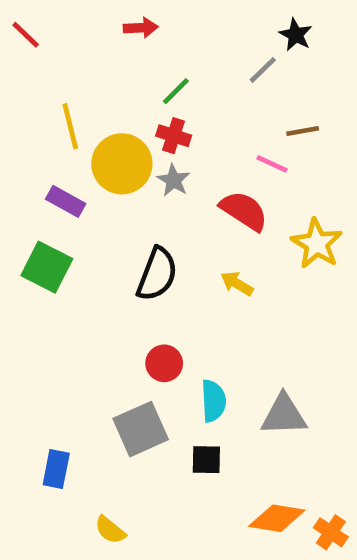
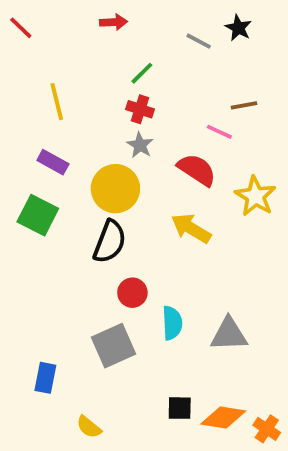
gray line: (263, 70) -> (199, 41), moved, turned 72
yellow circle: (122, 164) -> (115, 189), moved
black semicircle: (157, 274) -> (110, 242), moved
yellow arrow: (237, 284) -> (191, 228), size x1.5
black square: (206, 460) -> (180, 408), moved

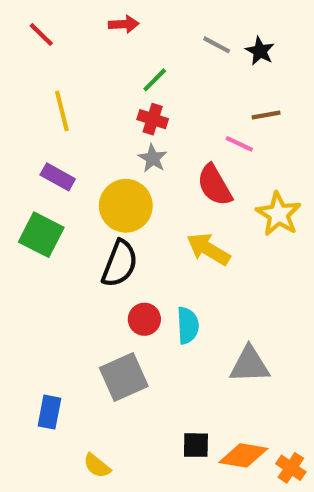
red line: (21, 28) -> (41, 35), moved
black star: (238, 28) -> (260, 51), moved
red semicircle: (197, 170) -> (215, 185), turned -153
cyan semicircle: (172, 323) -> (188, 325), moved

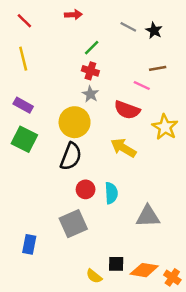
yellow line: (62, 111) -> (23, 59), moved
purple rectangle: (58, 177) -> (23, 105), moved
red semicircle: (215, 185) -> (127, 110), turned -40
yellow semicircle: (97, 466) -> (94, 276), moved

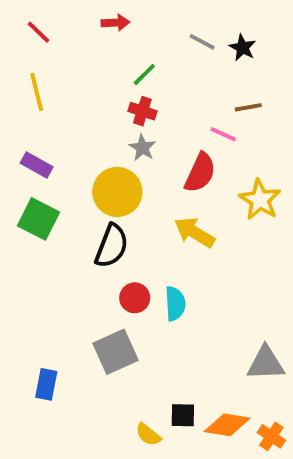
red semicircle: (127, 110) -> (200, 173), turned -85
gray triangle: (148, 216) -> (266, 363), moved

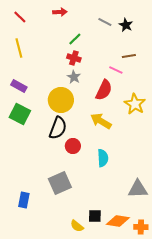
red circle: (135, 298) -> (73, 146), moved
cyan semicircle: (175, 304) -> (103, 158), moved
orange cross: (271, 436) -> (141, 227), turned -32

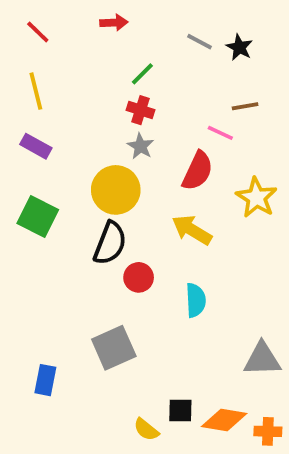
purple rectangle: (19, 86) -> (36, 146), moved

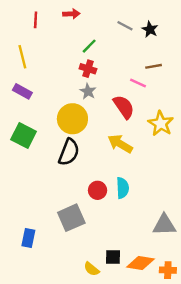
red line: (38, 32) -> (36, 20), moved, turned 49
red semicircle: (198, 171) -> (124, 107), turned -60
red circle: (139, 277) -> (98, 190), moved

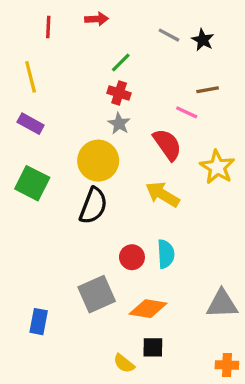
orange diamond: (140, 263) -> (148, 309), moved

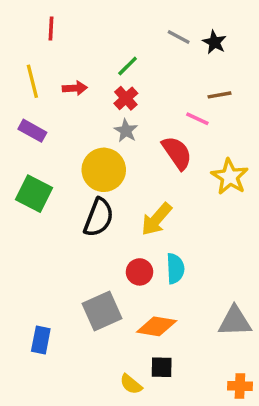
red arrow: (97, 19) -> (75, 88), moved
red cross: (119, 93) -> (126, 98), turned 30
yellow arrow: (163, 194) -> (157, 219), moved, turned -80

